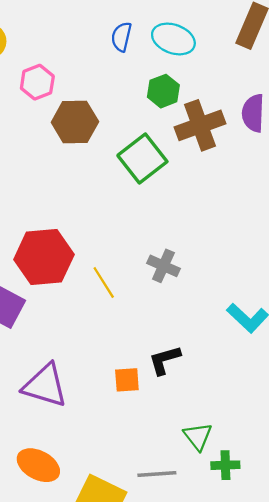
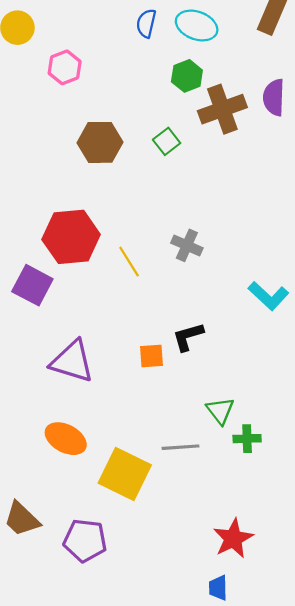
brown hexagon: (75, 122) -> (100, 142), moved
green square: (142, 159) -> (167, 141), size x0.6

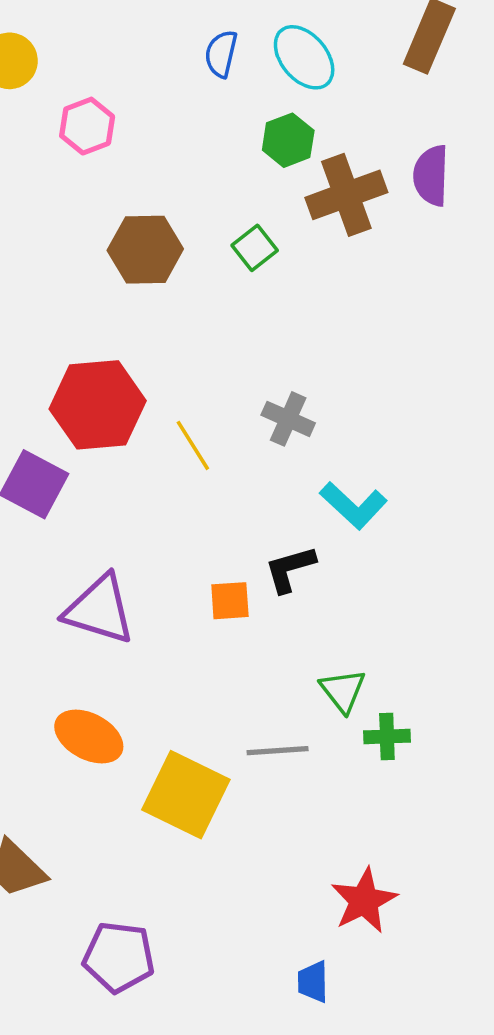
cyan ellipse: (197, 26) -> (304, 57), turned 30
cyan L-shape: (269, 296) -> (353, 505), moved
purple pentagon: (85, 541) -> (119, 957), moved
blue trapezoid: (218, 588) -> (313, 982), moved

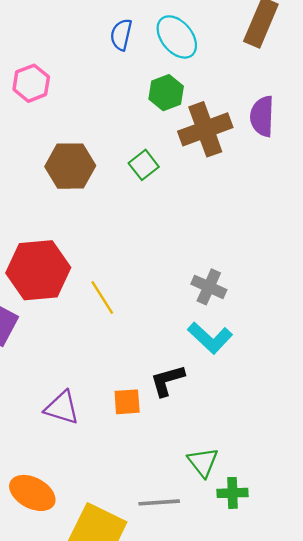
gray cross: (288, 419) -> (209, 287), moved
purple triangle: (99, 609) -> (62, 408), moved, size x0.7

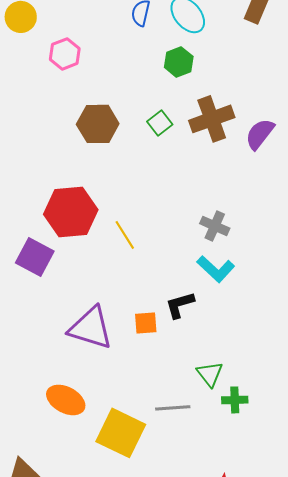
purple semicircle: (262, 116) -> (260, 134), moved, turned 36
brown cross: (205, 129) -> (212, 119), moved
purple triangle: (62, 408) -> (91, 328), size x1.5

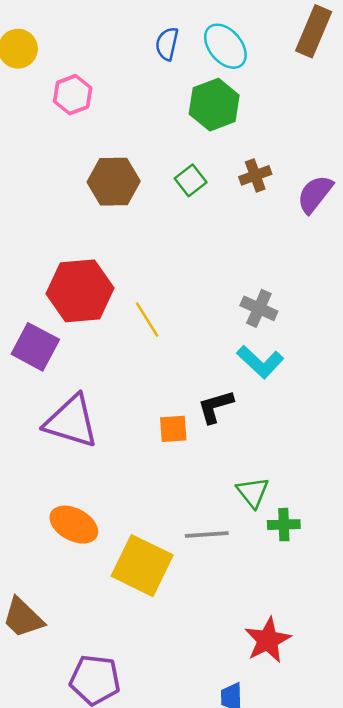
green hexagon: (179, 62) -> (214, 105), size x1.4
brown cross: (212, 119) -> (255, 175), size x0.6
purple triangle: (91, 328) -> (71, 421), moved

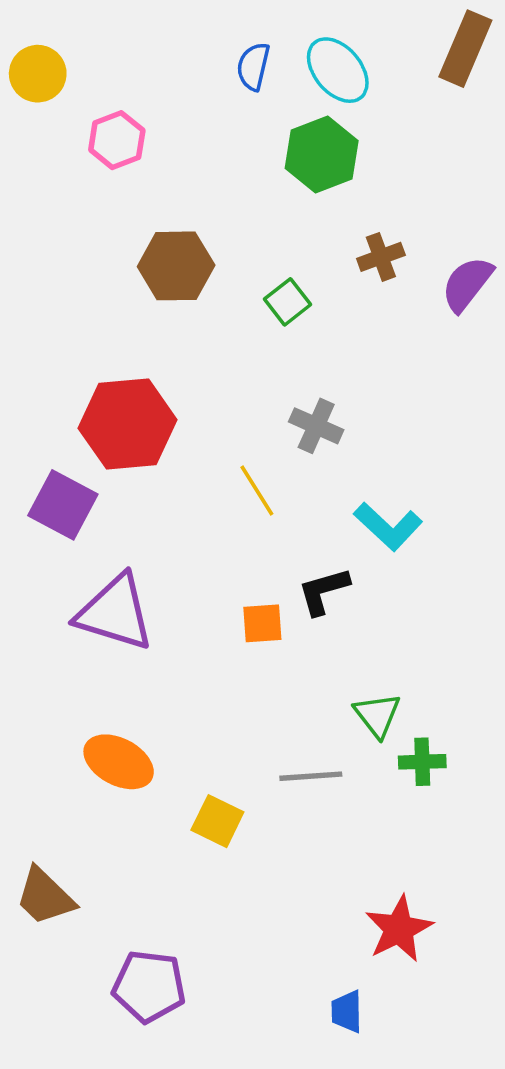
green square: (191, 180) -> (287, 302), moved
gray cross: (259, 308) -> (316, 426), moved
yellow line: (147, 320) -> (257, 490), moved
yellow square: (142, 566) -> (217, 821), size x0.6

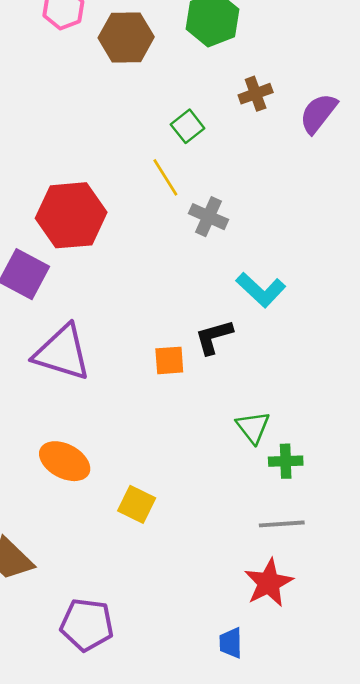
brown hexagon: (176, 266) -> (126, 37), moved
yellow line: (257, 490) -> (165, 177), moved
gray line: (311, 776) -> (282, 524), moved

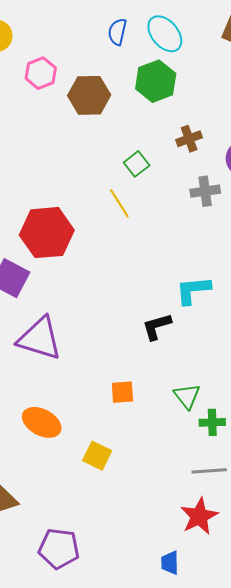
gray cross: (208, 217) -> (205, 191), moved, turned -32
cyan L-shape: (261, 290) -> (193, 290), turned 132
orange square: (169, 360) -> (122, 392), moved

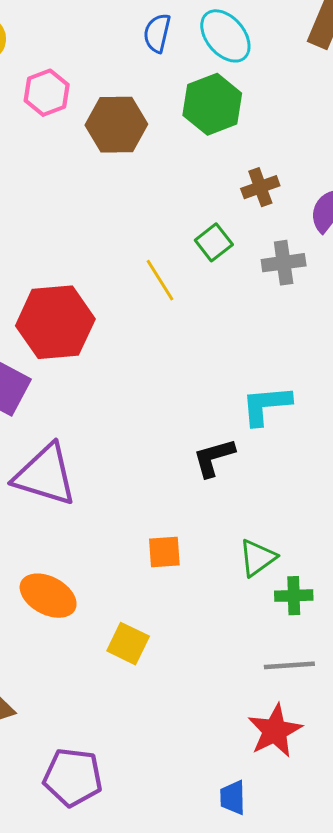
green square: (137, 164) -> (214, 242), moved
green triangle: (187, 396) -> (257, 558), turned 32

